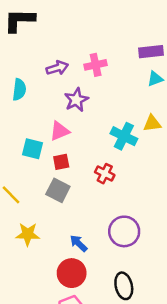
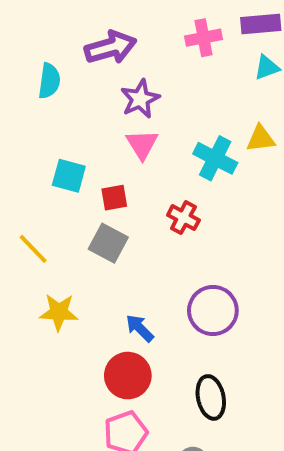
pink cross: (96, 65) -> (203, 38), moved
purple arrow: (57, 68) -> (111, 47), size x1.4
pink triangle: (59, 131) -> (142, 144), moved, turned -40

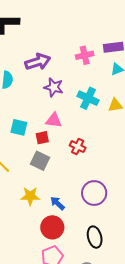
purple star: (140, 99) -> (54, 87), turned -30
pink triangle: (142, 144) -> (54, 120), moved, turned -48
cyan cross: (215, 158) -> (88, 98), moved
yellow star: (59, 312) -> (30, 196), moved

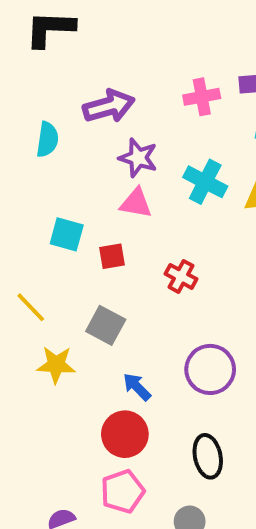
pink triangle: (54, 120) -> (136, 203), moved
gray square: (40, 161) -> (106, 325), moved
yellow star: (30, 196) -> (56, 365), moved

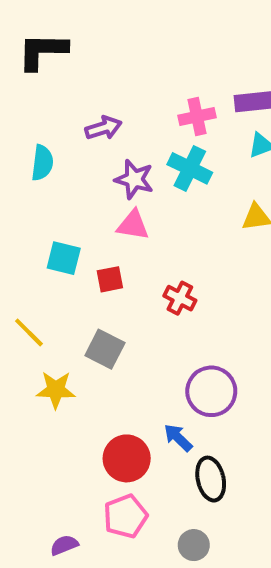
purple arrow: (109, 106) -> (103, 128), size x0.7
cyan cross: (205, 182) -> (190, 168), moved
blue arrow: (137, 387) -> (178, 438), moved

